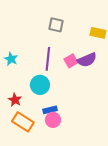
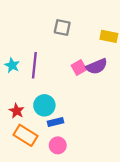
purple line: (48, 59) -> (34, 65), moved
cyan circle: (40, 85) -> (44, 105), moved
pink circle: (53, 120) -> (58, 145), moved

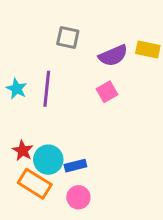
gray square: (62, 27) -> (68, 37), moved
purple semicircle: (97, 66) -> (113, 56), moved
cyan circle: (44, 105) -> (48, 160), moved

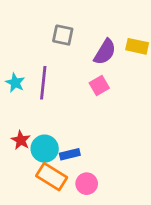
purple semicircle: (113, 56) -> (105, 52), turned -36
orange rectangle: (35, 184) -> (52, 177), moved
pink circle: (78, 197) -> (87, 184), moved

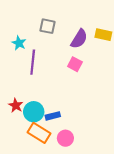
cyan star: (15, 83) -> (19, 43), moved
pink square: (99, 86) -> (75, 64), turned -32

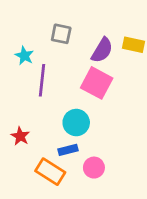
pink square: (75, 64) -> (97, 83), size x1.6
cyan circle: (34, 112) -> (76, 123), moved
pink circle: (65, 138) -> (94, 168), moved

